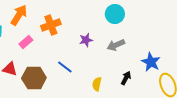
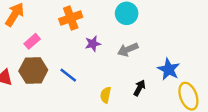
orange cross: (51, 25) -> (71, 18), moved
pink rectangle: (26, 42) -> (32, 41), moved
brown hexagon: (34, 78) -> (33, 70), moved

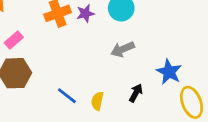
purple star: (93, 44) -> (85, 13), moved
blue line: (68, 75) -> (67, 96), moved

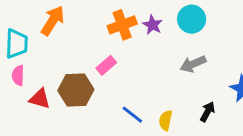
purple star: (85, 13) -> (153, 25), turned -30
pink rectangle: (14, 40) -> (106, 65), moved

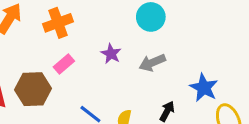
orange cross: (122, 25) -> (58, 23), moved
purple star: (153, 25) -> (111, 54), moved

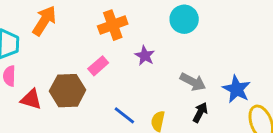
orange cross: (58, 23) -> (113, 25), moved
gray arrow: (152, 63) -> (193, 82), moved, turned -130

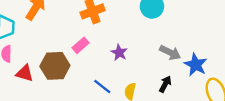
purple star: (145, 56) -> (119, 53), moved
gray arrow: (193, 82) -> (170, 53), moved

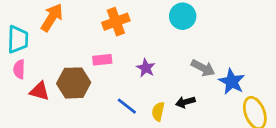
pink rectangle: (80, 45) -> (102, 60), turned 35
black arrow: (165, 84) -> (185, 102), moved, turned -133

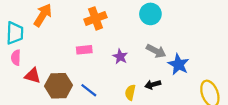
gray arrow: (203, 68) -> (156, 51), moved
blue star: (232, 82) -> (178, 64), moved
brown hexagon: (74, 83) -> (58, 86), moved
blue line: (127, 106) -> (89, 90), moved

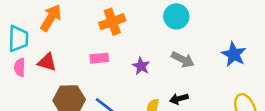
blue star: (178, 64) -> (234, 54), moved
red triangle: (33, 76) -> (47, 62), moved

